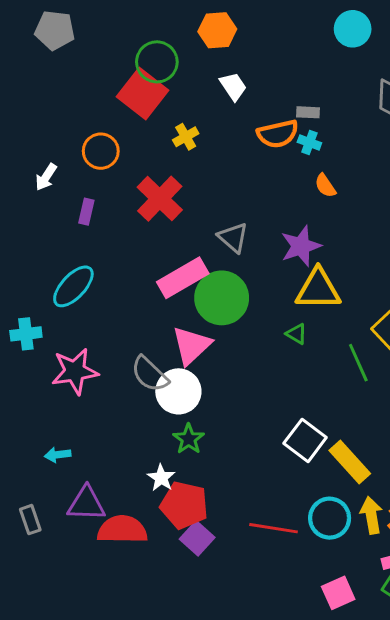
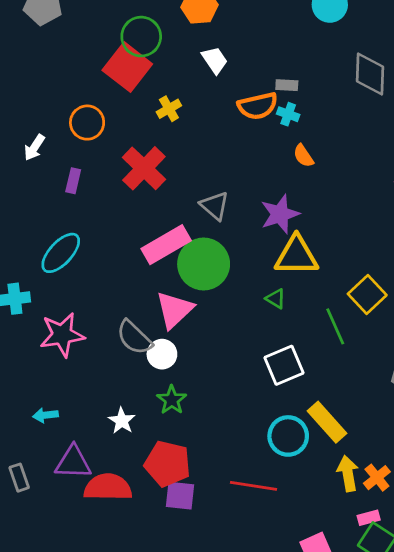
white circle: (178, 391) -> (162, 354), size x0.7
white square: (305, 440) -> (284, 365), moved, turned 30
white star: (161, 478) -> (122, 421), moved
cyan circle: (330, 518) -> (288, 436), moved
purple square: (197, 538) -> (180, 496), turned -36

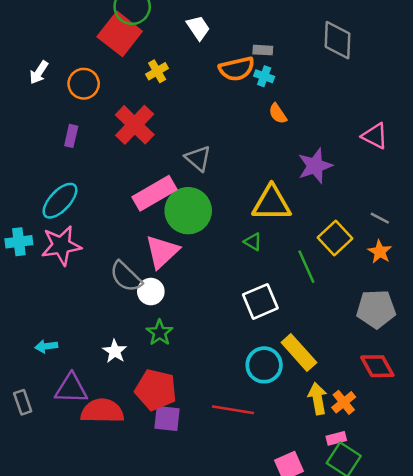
white arrow: (34, 148) -> (39, 72), moved
purple star: (280, 214) -> (315, 166), moved
pink star: (62, 335) -> (61, 245), moved

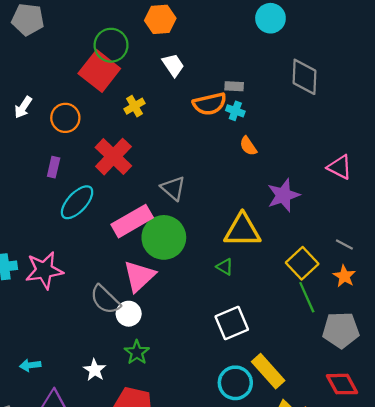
cyan ellipse: (60, 201) -> (77, 202), moved
green line: (306, 267) -> (307, 297), moved

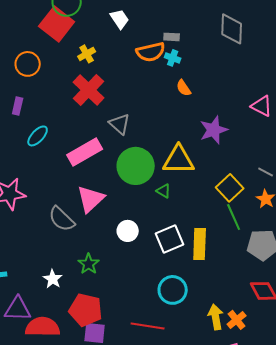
red cross: (113, 157) -> (89, 90), moved
cyan ellipse: (77, 202) -> (38, 136), size x0.7
green circle: (164, 237) -> (136, 166), moved
white circle: (129, 314) -> (128, 231), moved
yellow rectangle: (268, 371) -> (200, 244), moved, turned 44

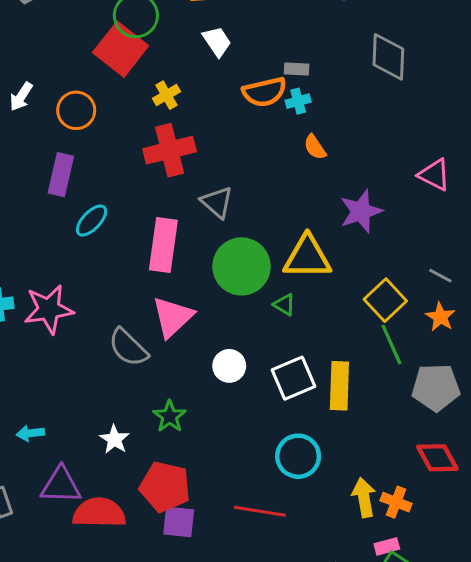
cyan cross: (173, 58) -> (298, 101), turned -35
red cross: (89, 90) -> (170, 150), turned 32
purple rectangle: (18, 106) -> (61, 175), size x1.5
pink rectangle: (85, 152) -> (163, 245), turned -52
orange cross: (237, 320) -> (396, 502), turned -30

